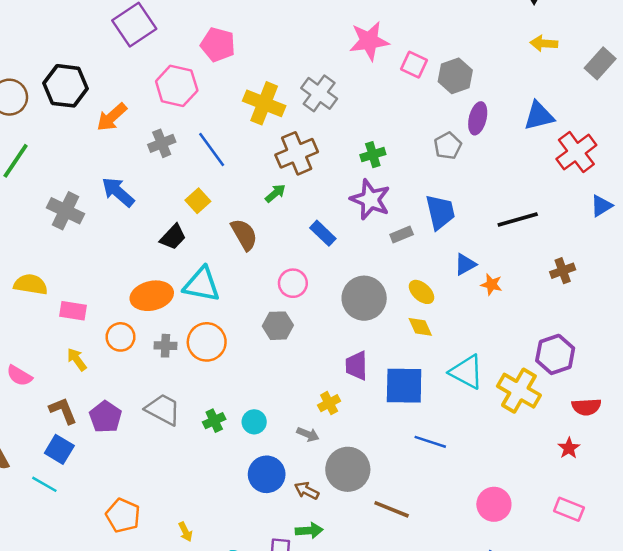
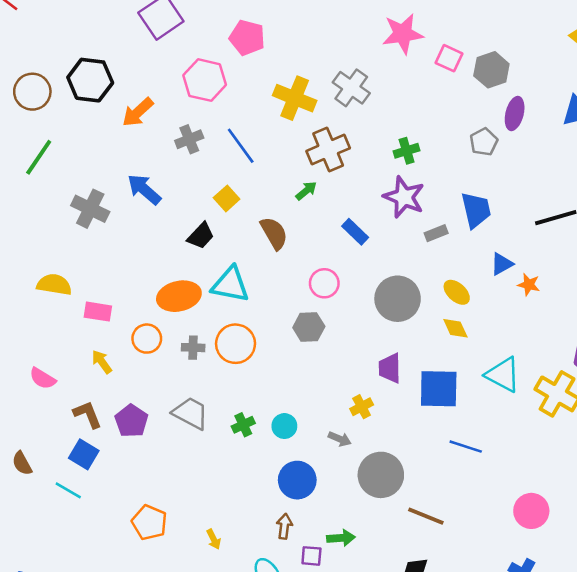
brown arrow: (307, 491) -> (284, 526), moved, turned 70

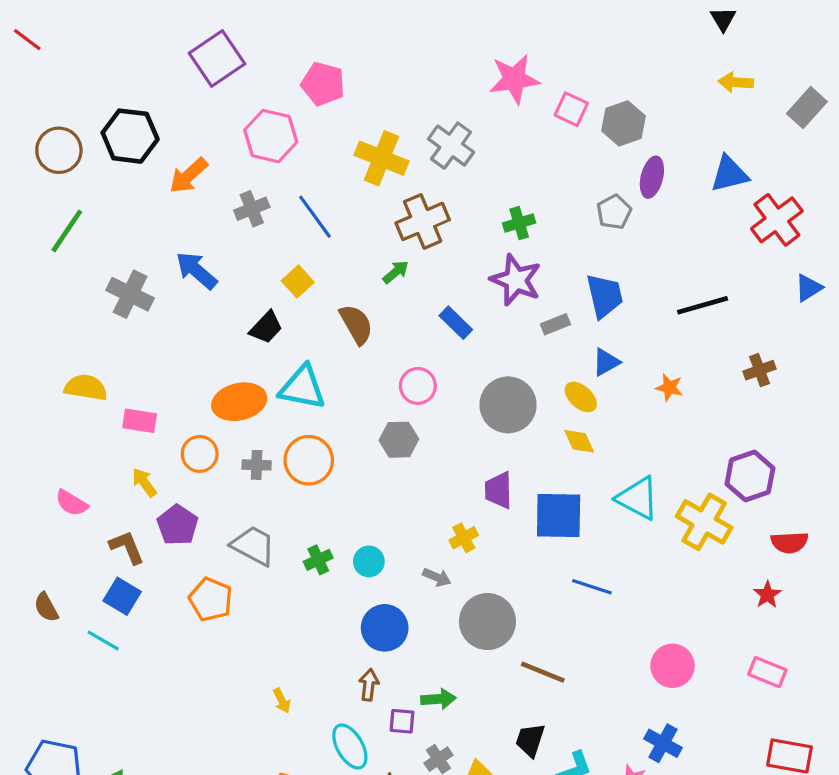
blue triangle: (502, 264) -> (606, 362), moved
purple pentagon: (131, 421) -> (177, 525), moved
orange pentagon: (149, 522) -> (211, 599), moved

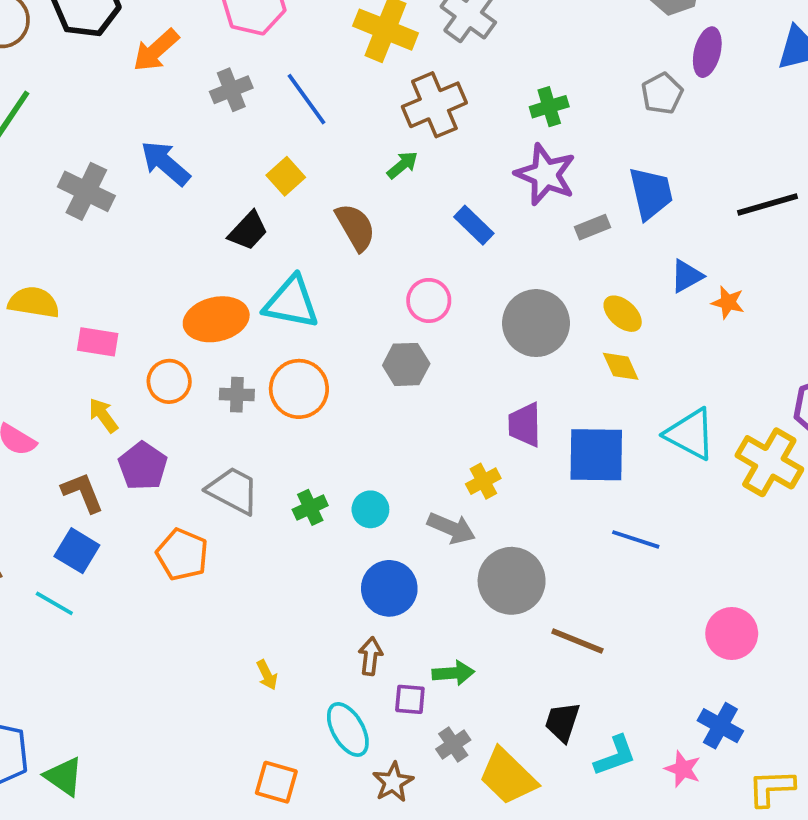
blue triangle: (606, 362) -> (687, 276), moved
gray arrow: (437, 577) -> (451, 528), size x1.4

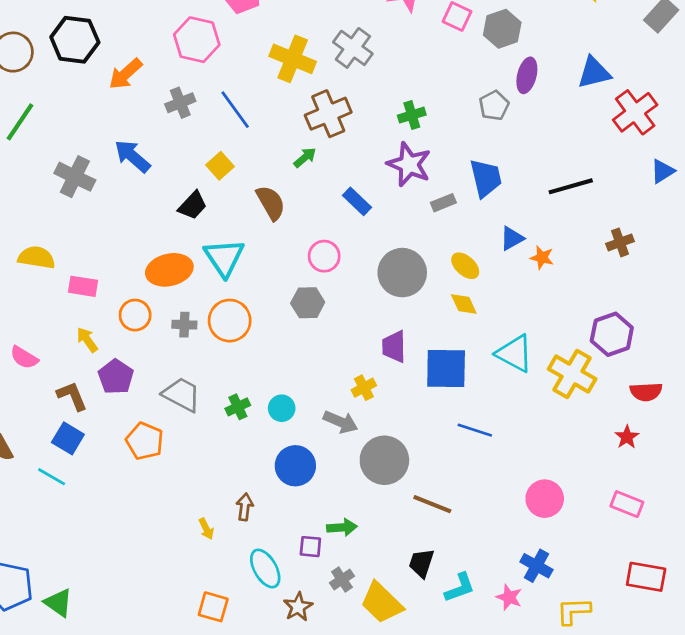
cyan triangle: (291, 302) -> (224, 258), turned 45
brown arrow: (370, 656) -> (245, 507), moved

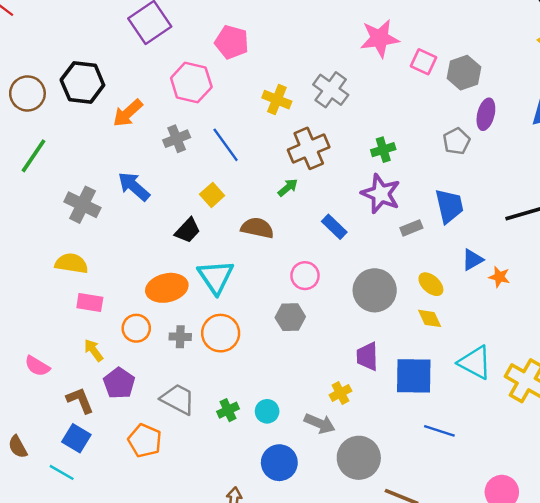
yellow cross: (293, 59) -> (277, 100), size x0.7
brown semicircle: (271, 203) -> (257, 228), turned -48
yellow semicircle: (36, 258) -> (71, 263), moved

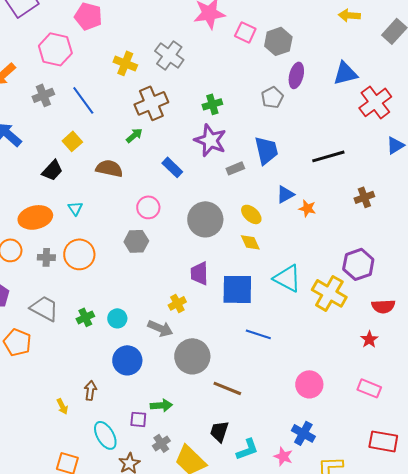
cyan triangle: (216, 277) -> (75, 208), size x0.5

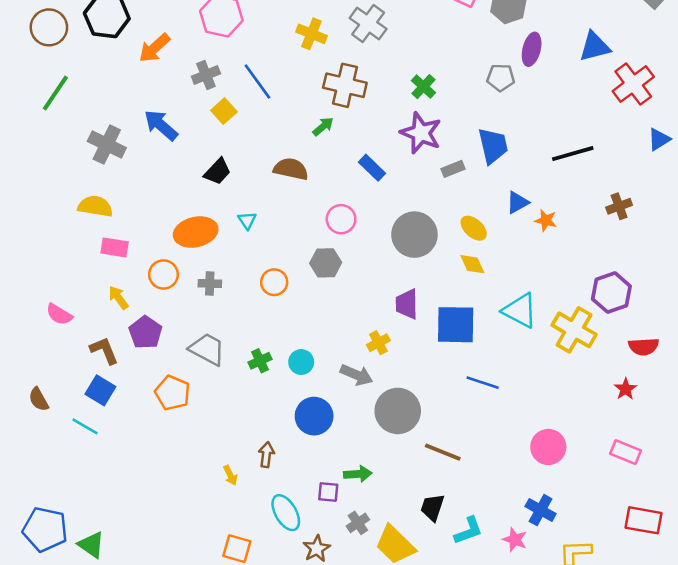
gray pentagon: (272, 97) -> (501, 78), turned 30
brown cross: (151, 103) -> (345, 85), turned 36
green cross: (212, 104) -> (423, 87), turned -30
yellow square: (72, 141) -> (224, 111), moved
orange circle: (79, 254) -> (274, 282), moved, size x0.7

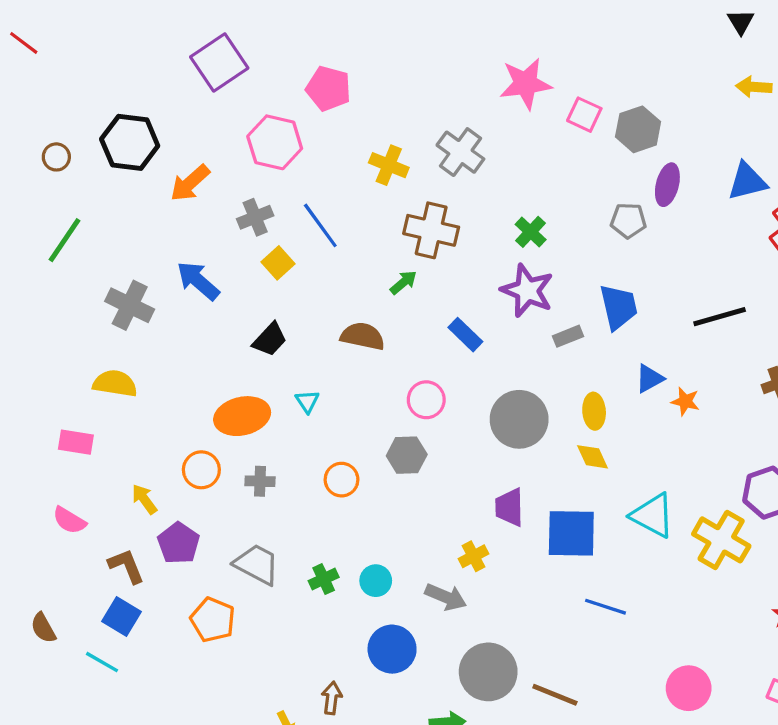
brown circle: (49, 27) -> (56, 157), size x0.6
yellow ellipse: (474, 228) -> (594, 411), turned 44
pink rectangle: (115, 247) -> (76, 442), moved
gray circle: (398, 411) -> (488, 672), moved

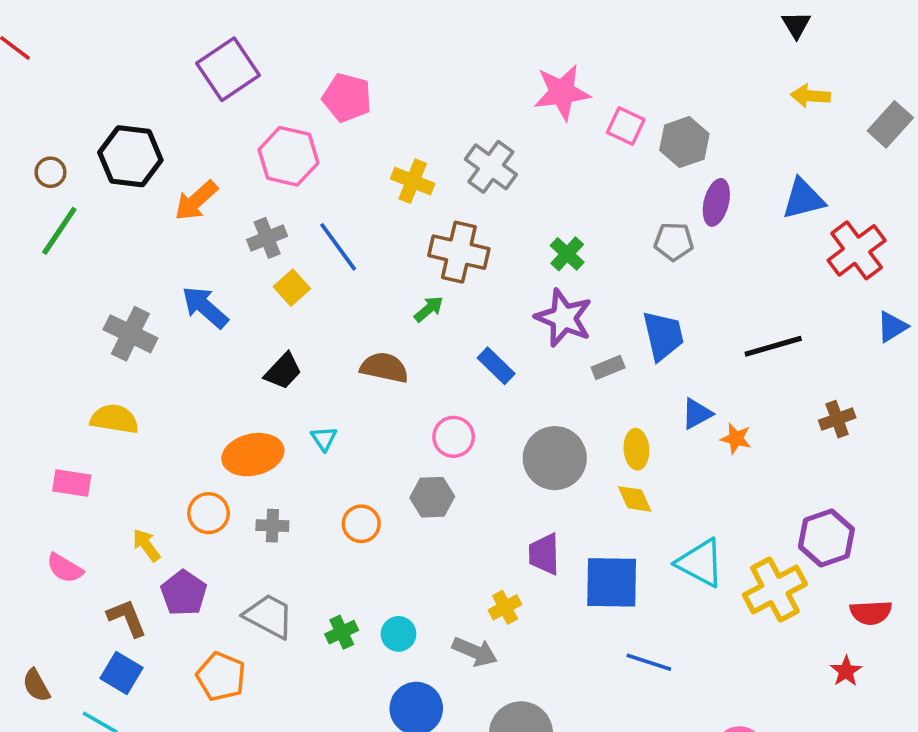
green line: (64, 240) -> (59, 231), moved
yellow cross: (721, 540) -> (775, 589), turned 32

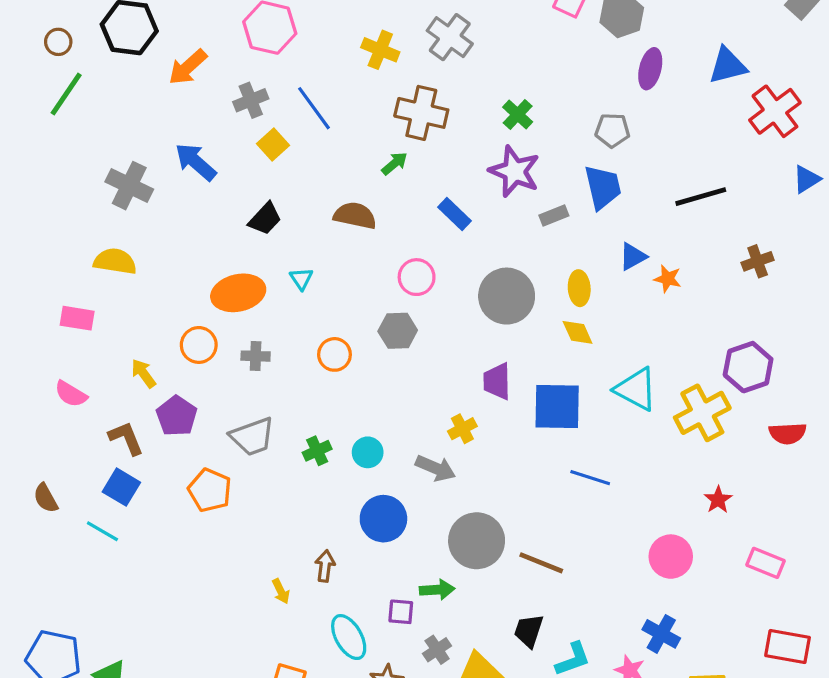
gray pentagon: (674, 241) -> (612, 130), moved
gray trapezoid: (269, 616) -> (252, 437), turned 132
red star: (846, 671) -> (718, 500), moved

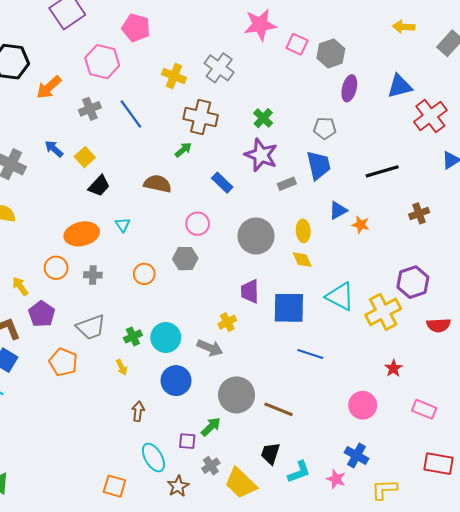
yellow square: (273, 144) -> (85, 157), moved
blue arrow: (196, 162) -> (54, 149), size x0.7
cyan circle: (368, 452) -> (166, 338), size x1.5
green arrow: (437, 590) -> (211, 427), turned -40
yellow arrow: (281, 591) -> (122, 367), moved

